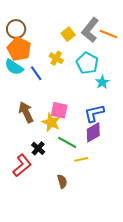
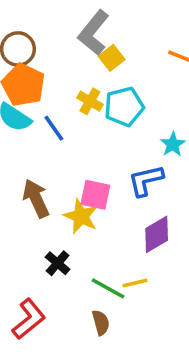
gray L-shape: (90, 30) -> (94, 33), moved
cyan pentagon: (87, 63) -> (124, 107), moved, turned 30
blue L-shape: (94, 113) -> (146, 180), moved
green line: (67, 142) -> (108, 288), moved
red L-shape: (22, 165) -> (29, 319), moved

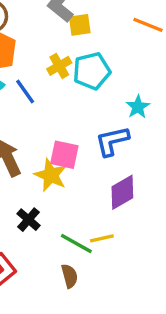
yellow square: (112, 58) -> (80, 25), turned 30
yellow cross: (90, 101) -> (59, 66), turned 30

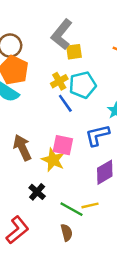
blue line: (25, 92) -> (65, 103), moved

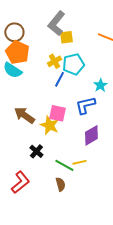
blue line: (65, 103) -> (59, 79), turned 63
brown arrow: (22, 148) -> (24, 115), turned -30

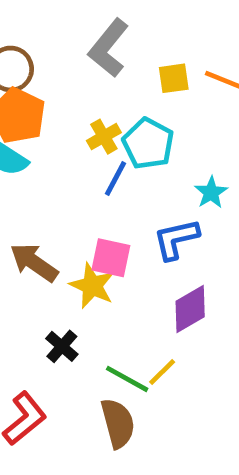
yellow square: (66, 37) -> (174, 78), moved
cyan pentagon: (73, 64) -> (148, 144), turned -30
yellow line: (79, 162) -> (162, 372), turned -32
brown semicircle: (60, 184) -> (118, 423), size x1.5

